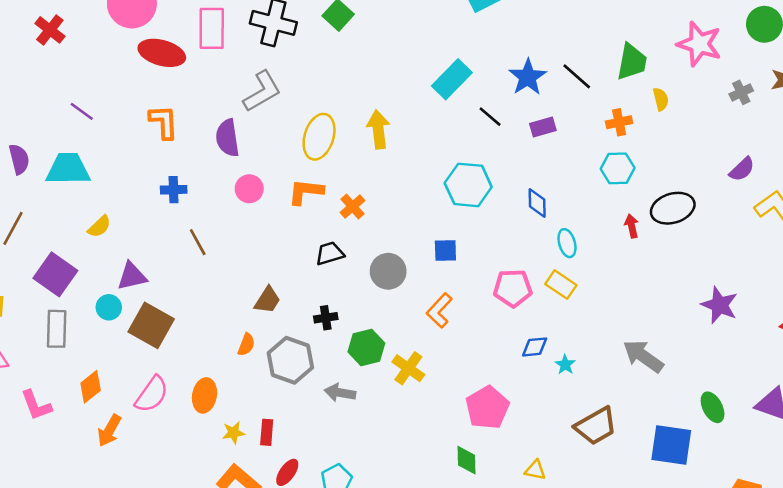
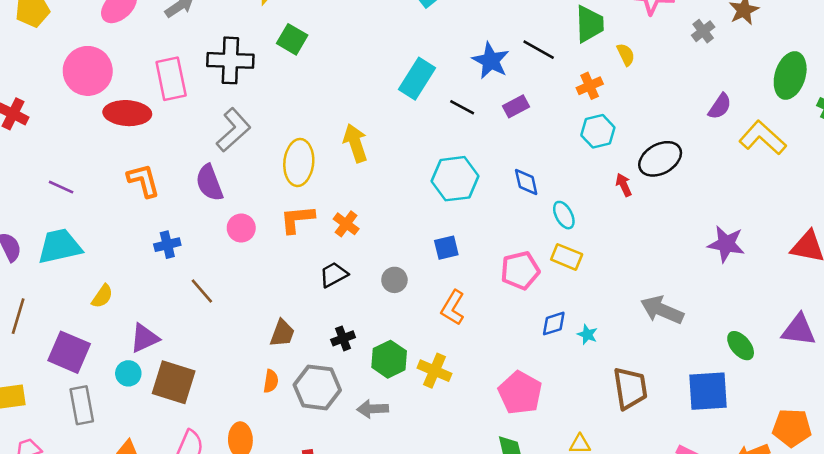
gray circle: (388, 271) -> (394, 280), size x0.7
brown trapezoid: (596, 426) -> (630, 388), turned -57

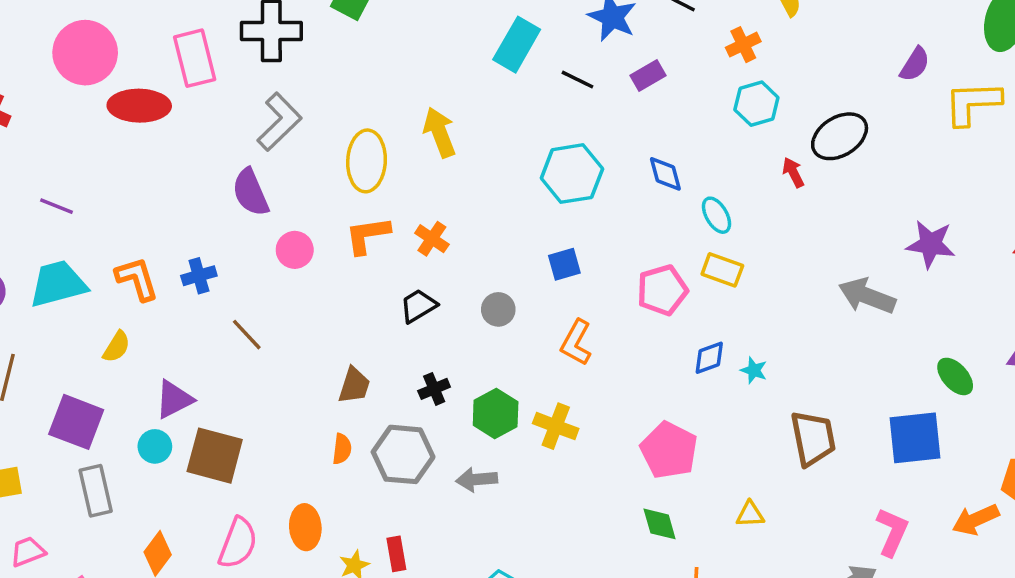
yellow L-shape: (763, 138) -> (973, 103), turned -42
orange L-shape: (143, 180) -> (137, 279), moved
gray arrow: (662, 310) -> (867, 296), moved

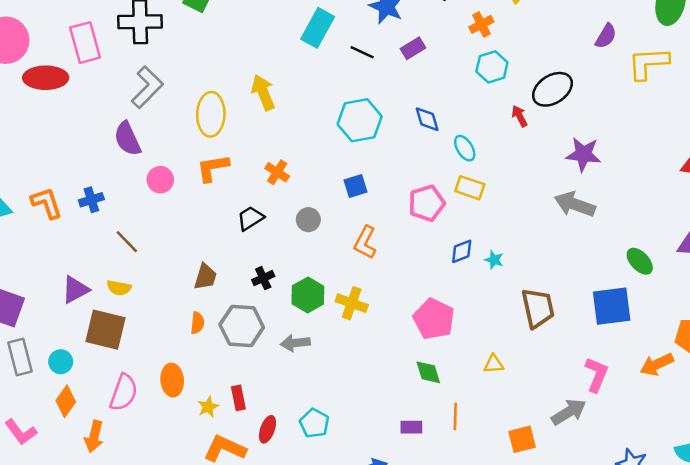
orange cross: (432, 239) -> (277, 172), moved
purple star: (931, 244) -> (583, 154), moved
yellow semicircle: (117, 347) -> (119, 288), moved, turned 70
cyan circle: (155, 446) -> (61, 362), moved

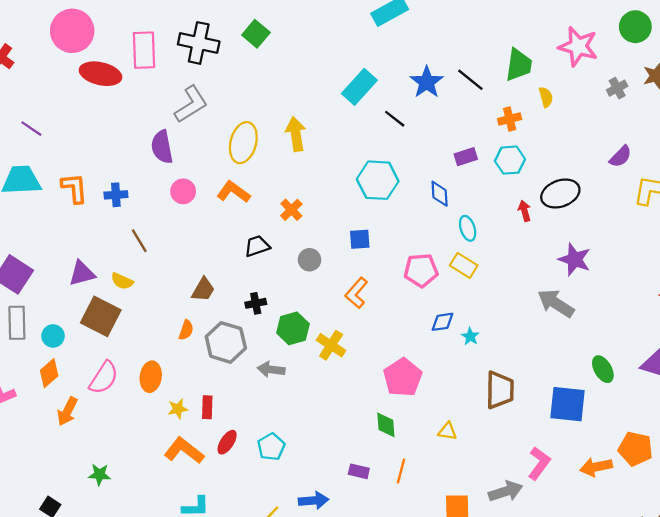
purple rectangle: (413, 48) -> (466, 157), moved
orange L-shape: (213, 168) -> (233, 192), turned 32

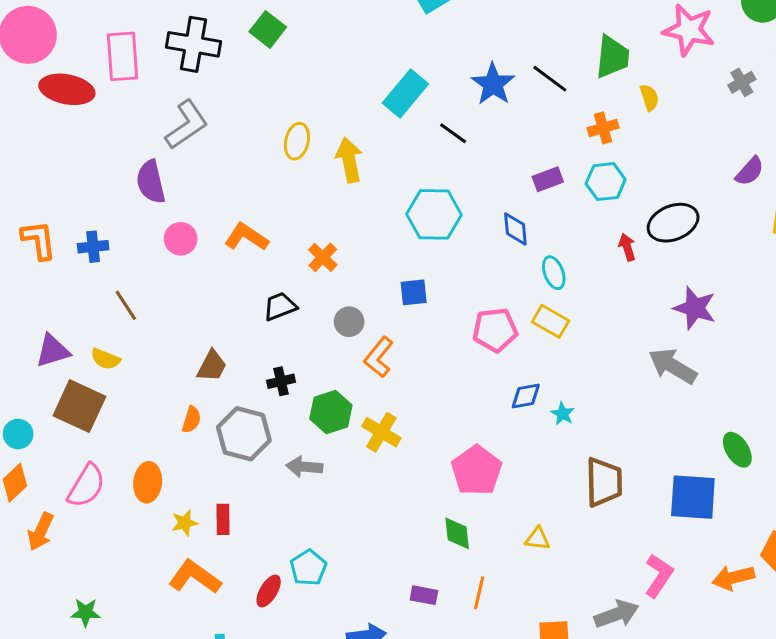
yellow arrow: (296, 134) -> (349, 160), moved
yellow ellipse: (243, 143) -> (297, 141), moved, size x0.7
orange L-shape: (356, 293) -> (379, 357), moved
red ellipse: (227, 442) -> (269, 591), moved

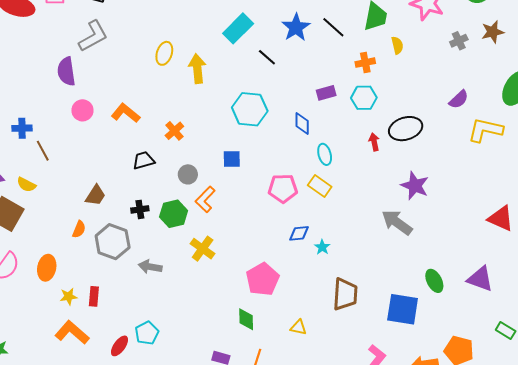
blue cross: (93, 247) -> (22, 128), moved
green hexagon: (331, 412) -> (174, 214), moved

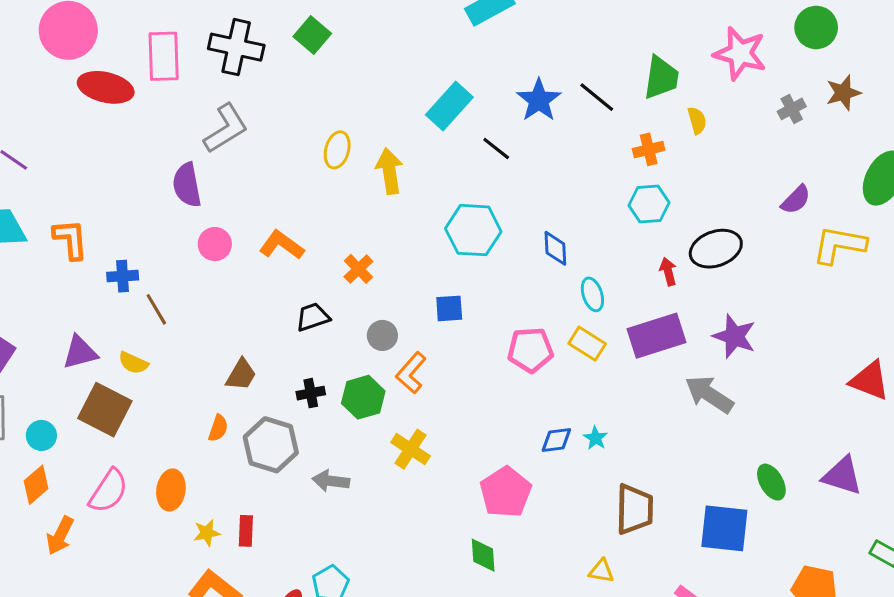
purple rectangle: (326, 93) -> (657, 336), moved, size x1.8
blue diamond: (299, 233) -> (556, 440), moved
yellow triangle: (299, 327) -> (601, 571), moved

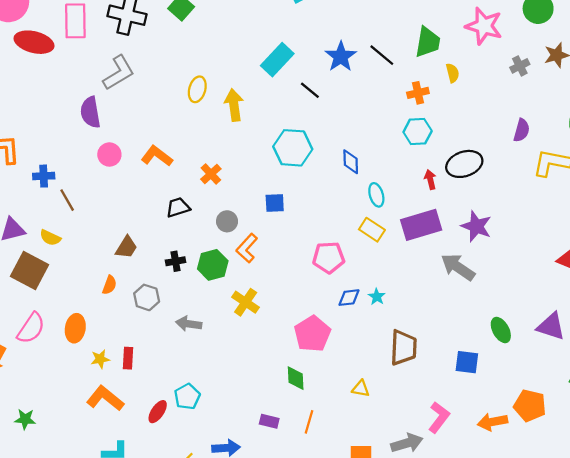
purple semicircle: (796, 200) -> (522, 130), turned -30
pink pentagon: (530, 350) -> (329, 257), moved
gray hexagon: (271, 445) -> (147, 297), size x0.7
blue square: (724, 528) -> (467, 362), size x0.7
yellow triangle: (601, 571) -> (361, 389), moved

